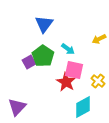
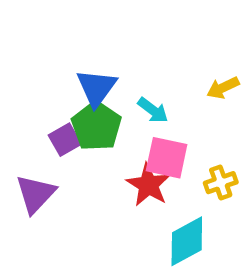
blue triangle: (44, 24) -> (97, 88), moved
yellow cross: (98, 81) -> (221, 183), turned 32
purple triangle: (17, 107) -> (36, 194), moved

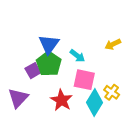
yellow cross: (221, 183) -> (112, 92), turned -35
red star: (148, 185) -> (61, 100), moved
cyan diamond: (187, 241) -> (95, 103), moved, turned -30

